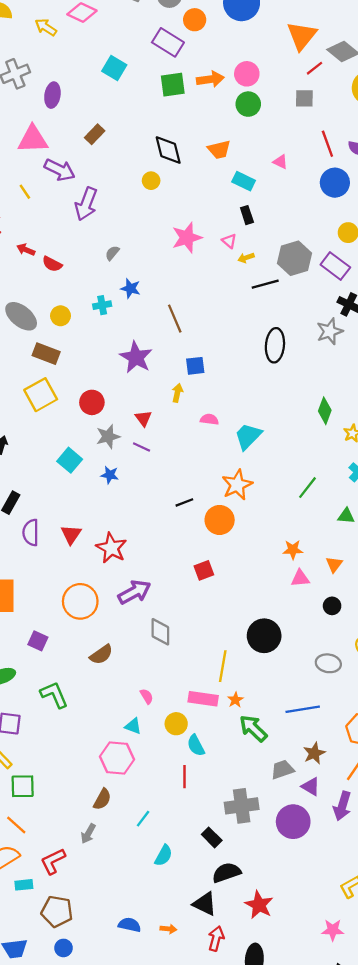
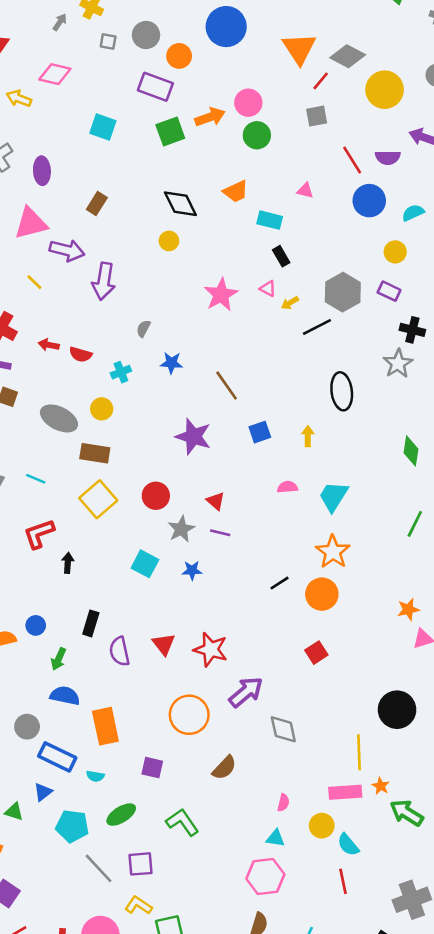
purple rectangle: (335, 266) -> (389, 291), size x0.7
cyan cross: (102, 305) -> (121, 372), moved
yellow arrow: (177, 393) -> (308, 436), moved
green line: (307, 488) -> (415, 524), moved
pink semicircle: (147, 696) -> (283, 803), turned 56

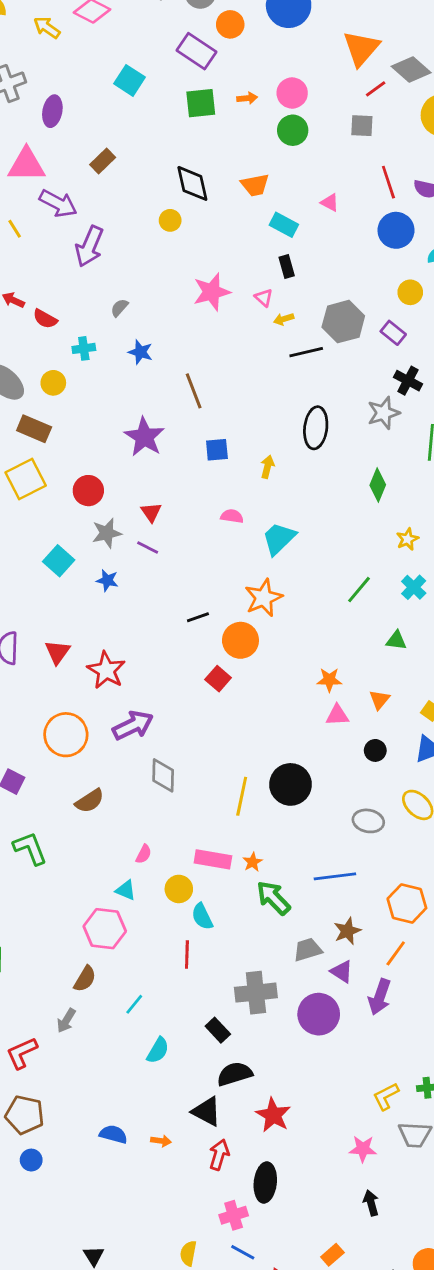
orange arrow: (210, 117) -> (247, 98), size x0.6
green diamond: (411, 451) -> (378, 485), moved
red square: (316, 653) -> (218, 679), moved, turned -30
yellow line: (359, 752) -> (242, 796), moved

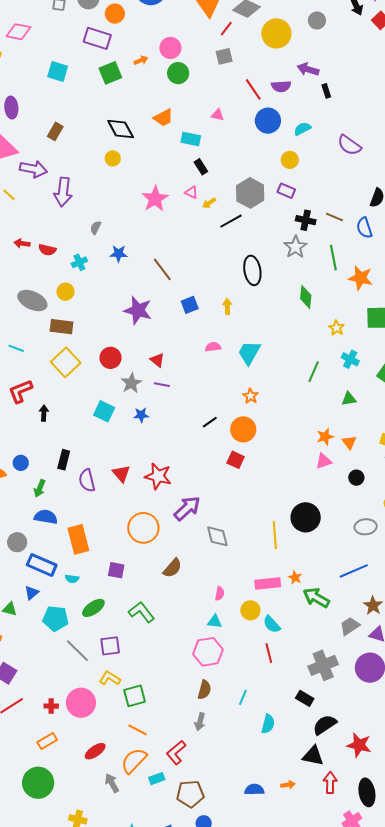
orange star: (264, 598) -> (250, 396), size x0.6
orange star: (329, 680) -> (325, 437), moved

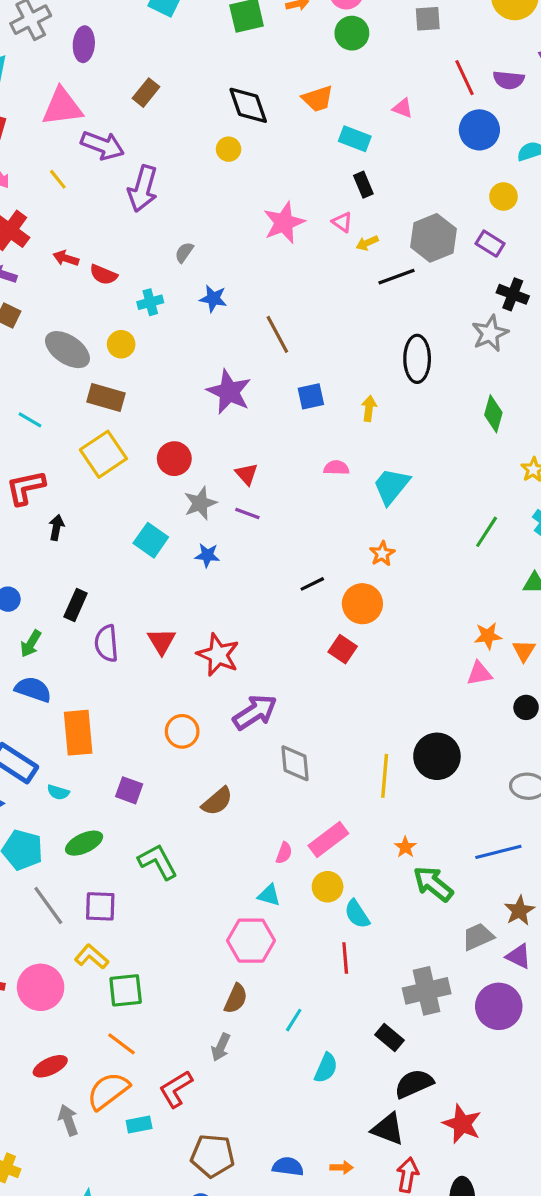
orange circle: (143, 528) -> (182, 731), size x0.7
pink rectangle: (268, 584) -> (328, 839), moved, turned -40
brown pentagon: (190, 794) -> (213, 1156), moved

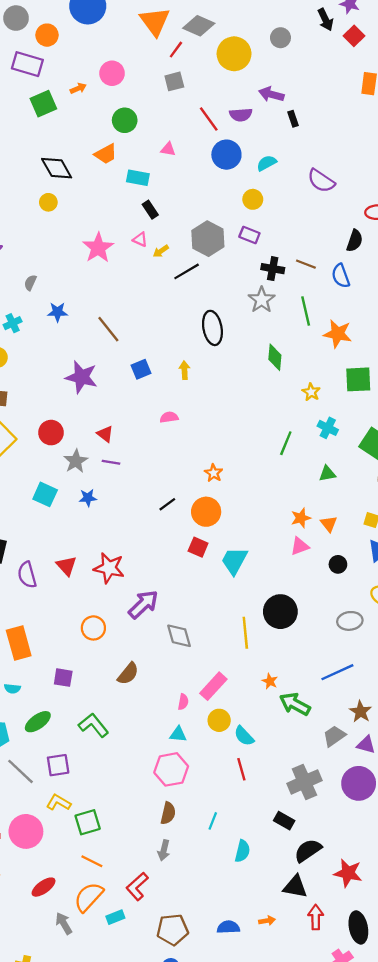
green circle: (352, 33) -> (125, 120), moved
cyan trapezoid: (391, 486) -> (234, 561), moved

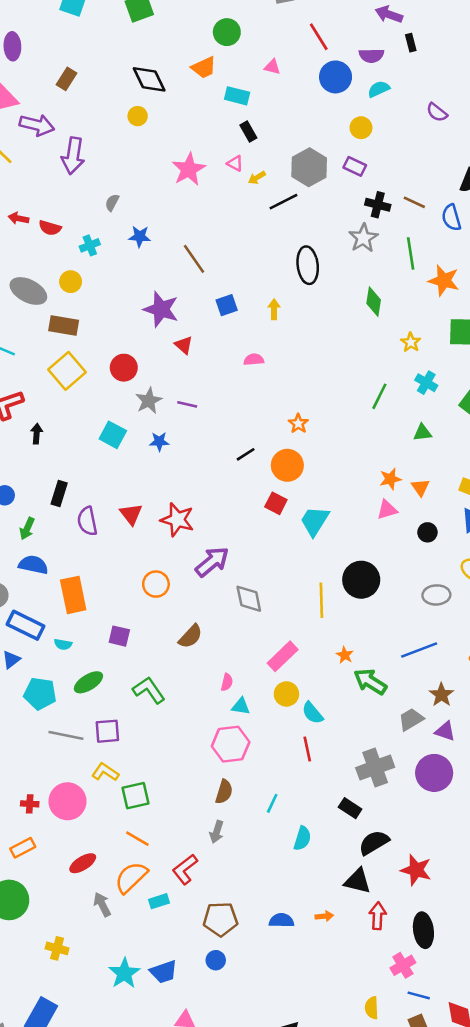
purple semicircle: (241, 115) -> (371, 56), moved
purple semicircle: (321, 181) -> (437, 112), size x0.7
red triangle: (105, 434) -> (184, 345), moved
pink semicircle: (183, 702) -> (227, 682), moved
gray line: (20, 771) -> (66, 735), turned -36

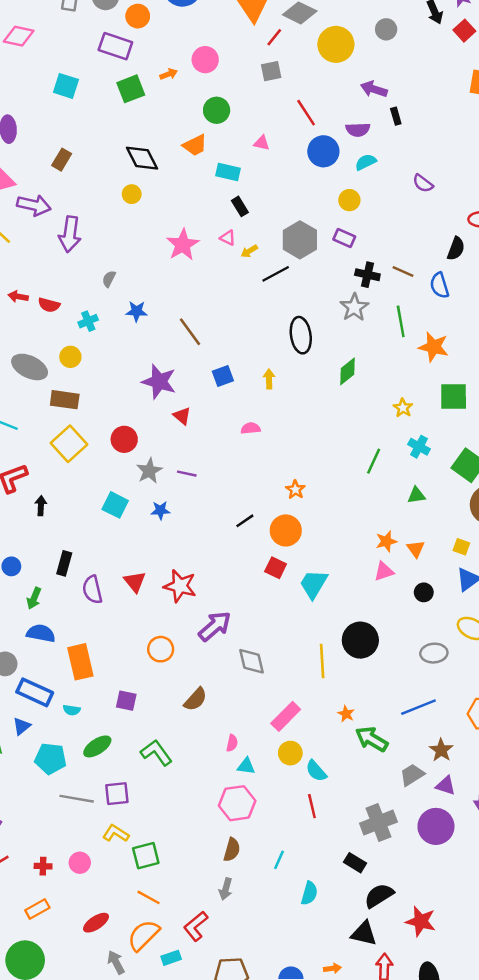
green diamond: (374, 302) -> (347, 371), moved, turned 44
pink circle: (68, 801) -> (80, 863), size x0.6

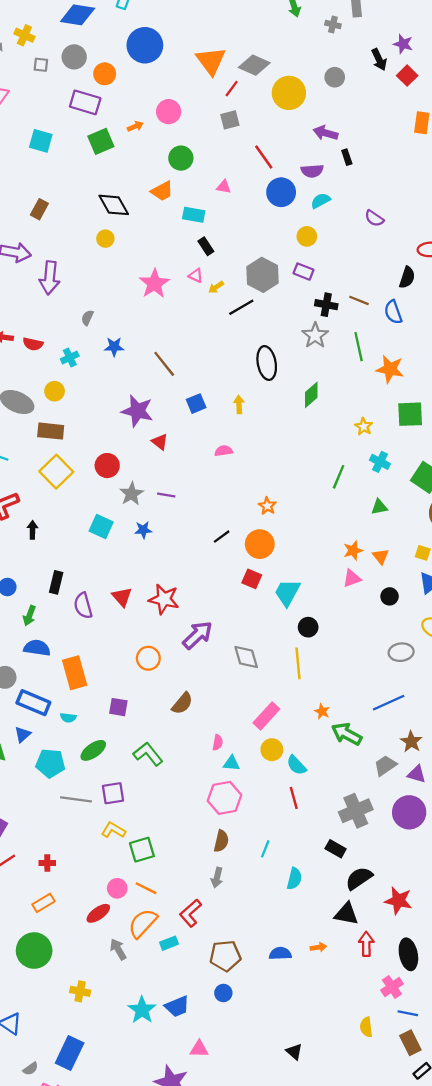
black circle: (360, 640) -> (308, 627), moved, size x0.6
gray diamond: (251, 661) -> (246, 657), moved
pink circle: (80, 863) -> (117, 888), moved

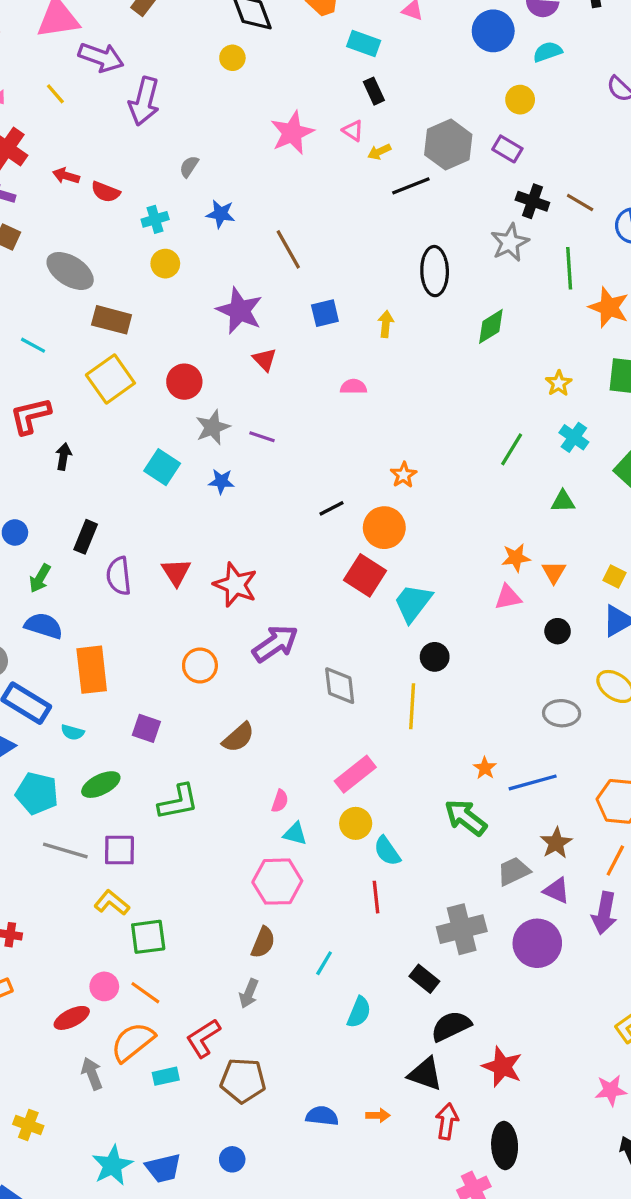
yellow circle: (55, 391) -> (165, 264), moved
red square: (252, 579) -> (365, 575), size x1.4
orange star: (322, 711) -> (485, 768), moved
green L-shape: (148, 754) -> (178, 802), turned 108
brown pentagon: (225, 956) -> (243, 1080), moved

